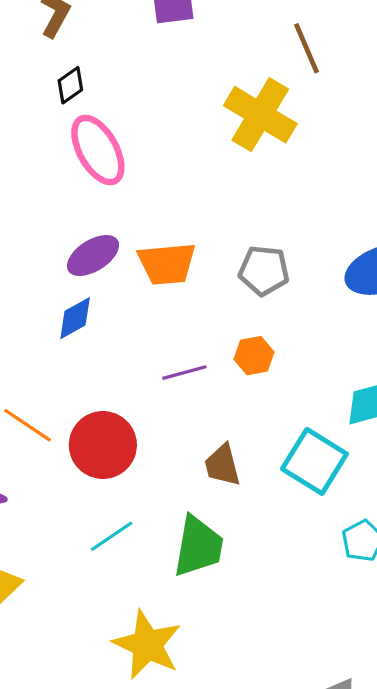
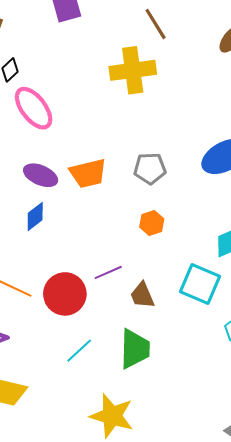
yellow cross: (260, 115) -> (133, 70), turned -30
purple ellipse: (93, 255) -> (41, 175), turned 64
purple line: (184, 373) -> (108, 272), moved

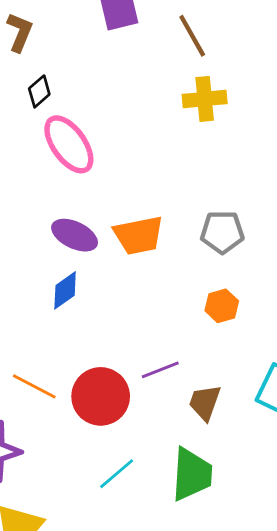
brown line: (156, 24) -> (192, 36), moved
yellow cross: (133, 70) -> (205, 99), size x0.7
brown trapezoid: (142, 295) -> (205, 403), turned 40

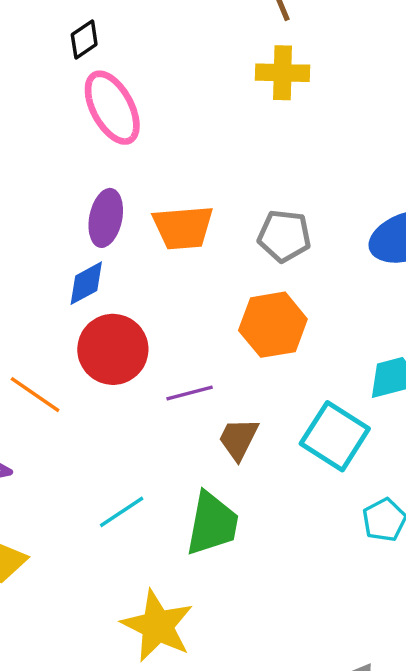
purple ellipse: (75, 235) -> (106, 218), turned 69
orange hexagon: (222, 306) -> (273, 325), size x1.6
red circle: (101, 396) -> (113, 349), moved

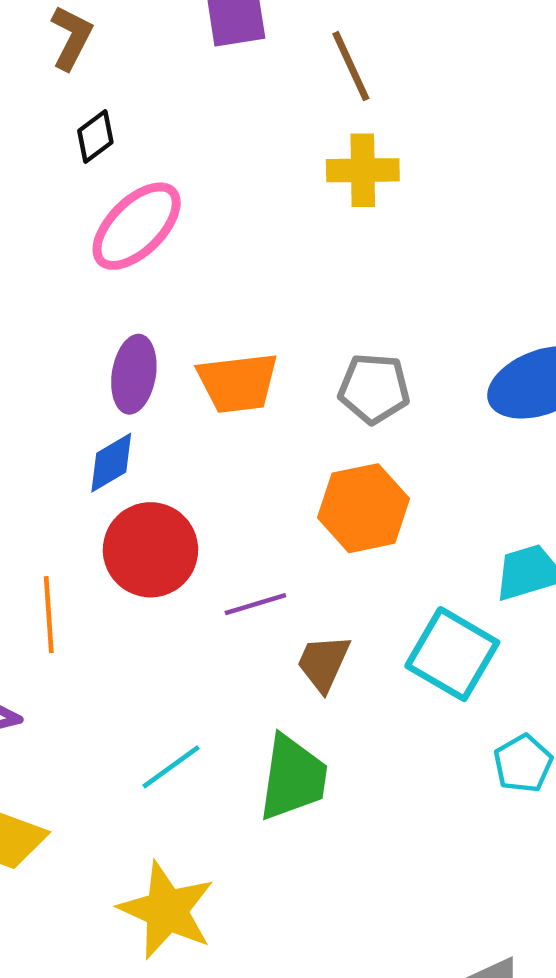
pink ellipse: (112, 108) -> (137, 226), turned 76
orange line: (35, 395) -> (49, 615), turned 54
yellow star: (157, 626) -> (167, 910), moved

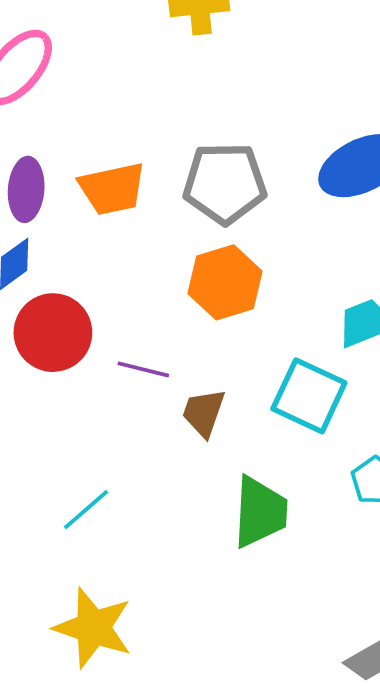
gray pentagon: (374, 389) -> (225, 183), size x1.4
purple line: (255, 604) -> (143, 369), turned 36
green trapezoid: (293, 778) -> (260, 512), moved

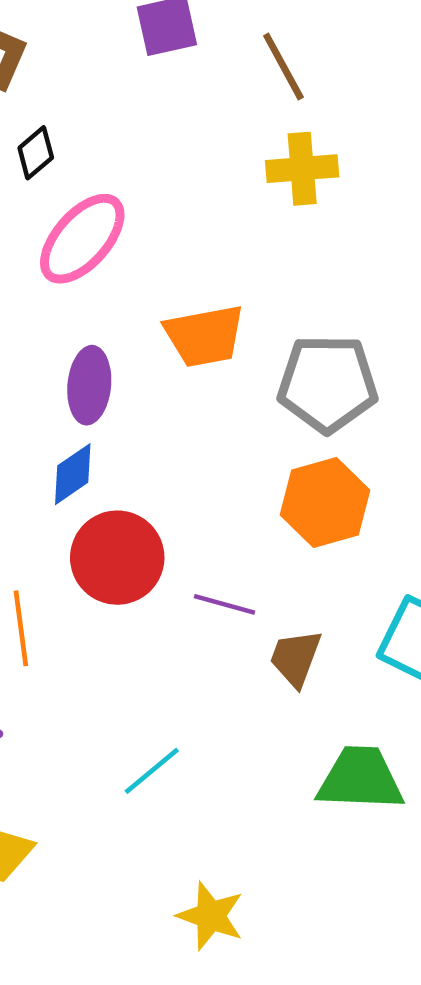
orange trapezoid: (112, 189) -> (205, 336), moved
green trapezoid: (260, 512) -> (360, 779), turned -92
yellow star: (93, 628) -> (211, 916), moved, size x0.7

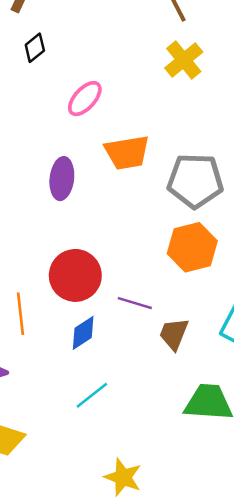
yellow cross: (302, 169) -> (184, 60), turned -36
pink ellipse: (82, 239) -> (85, 99), moved, size x0.7
blue diamond: (73, 474) -> (83, 333), moved

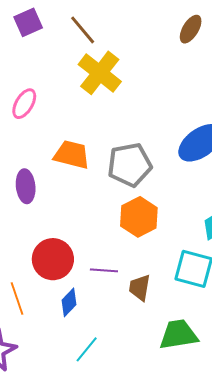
yellow cross: (184, 60) -> (100, 73), size x1.4
pink ellipse: (85, 99) -> (24, 104), moved
orange trapezoid: (127, 152) -> (72, 155), turned -144

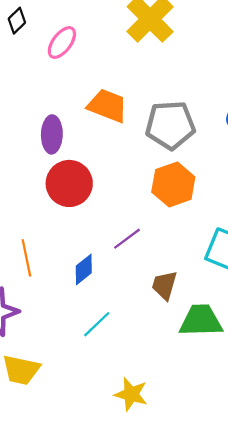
red circle: (53, 259) -> (69, 183), moved
purple line: (104, 270) -> (127, 239), turned -48
brown trapezoid: (140, 288) -> (165, 285), moved

